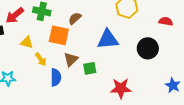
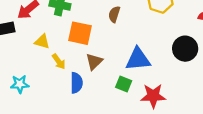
brown semicircle: (75, 18) -> (114, 14), moved, turned -32
blue triangle: (108, 39) -> (138, 59), moved
green square: (90, 68) -> (124, 84), moved, turned 32

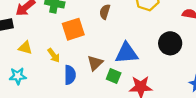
orange square: (80, 33) -> (73, 29), turned -30
yellow triangle: (42, 41) -> (25, 48), moved
brown triangle: (94, 62) -> (95, 63), moved

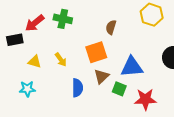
orange square: (73, 29) -> (96, 52), moved
yellow arrow: (54, 55) -> (61, 60), moved

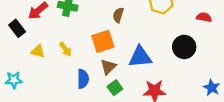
black rectangle: (15, 40) -> (17, 28), turned 63
cyan star: (27, 89) -> (14, 80), moved
green square: (119, 89) -> (115, 88), moved, turned 32

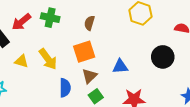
brown semicircle: (118, 15) -> (89, 23), moved
yellow arrow: (65, 49) -> (48, 59), size x1.5
blue triangle: (140, 57) -> (120, 66), size x0.7

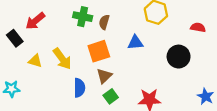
green cross: (50, 18) -> (83, 17), moved
blue triangle: (120, 66) -> (135, 43), moved

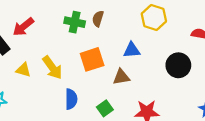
brown semicircle: (104, 22) -> (98, 19), moved
brown triangle: (104, 76) -> (121, 77), moved, turned 35

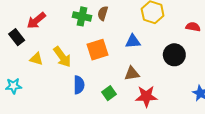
brown triangle: (121, 77) -> (132, 73), moved

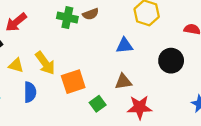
brown semicircle: (103, 13) -> (91, 14), turned -128
orange square: (98, 50) -> (73, 82), moved
blue semicircle: (79, 85) -> (30, 92), moved

